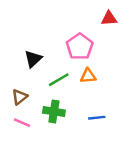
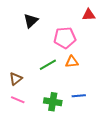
pink pentagon: (80, 47) -> (65, 38), turned 30
black triangle: (33, 59) -> (31, 21), moved
green cross: (54, 112) -> (53, 102), moved

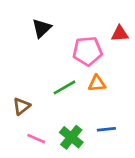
red triangle: (89, 15) -> (120, 34), moved
pink line: (18, 100) -> (36, 139), moved
green cross: (53, 102) -> (71, 137), turned 30

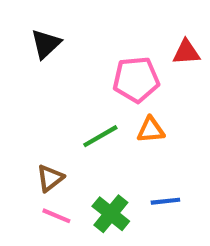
black triangle: (42, 28) -> (46, 44), moved
brown triangle: (21, 106) -> (50, 178), moved

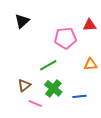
orange triangle: (151, 130) -> (91, 64), moved
green cross: (111, 214) -> (53, 88), moved
pink line: (56, 216) -> (35, 104), moved

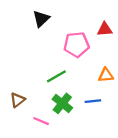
black triangle: (22, 21) -> (41, 19), moved
brown triangle: (24, 85) -> (18, 100), moved
blue line: (79, 96) -> (93, 101), moved

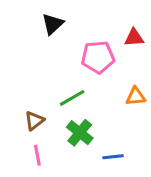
brown triangle: (18, 100) -> (34, 121), moved
blue line: (93, 101) -> (113, 157), moved
pink line: (41, 121) -> (37, 155), moved, turned 56

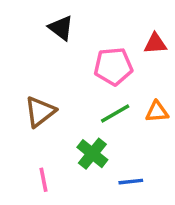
black triangle: (53, 24) -> (61, 28), turned -40
green line: (72, 98) -> (115, 113), moved
brown triangle: (34, 121) -> (40, 112), moved, size x1.4

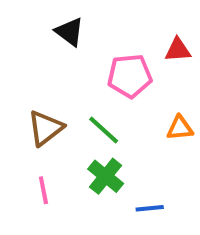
green line: (115, 113) -> (104, 130), moved, turned 72
pink line: (44, 180) -> (43, 190), moved

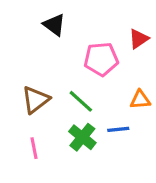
red triangle: (178, 50) -> (139, 39), turned -30
blue line: (150, 208) -> (118, 129), moved

